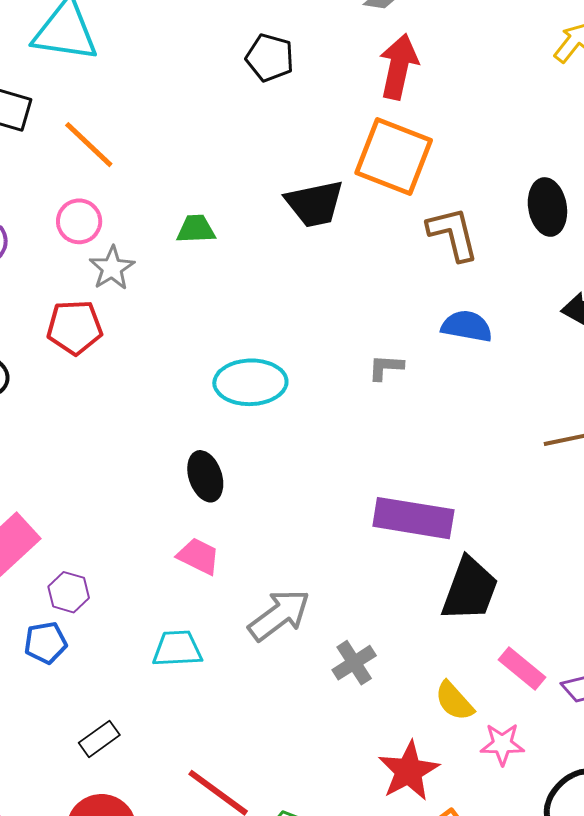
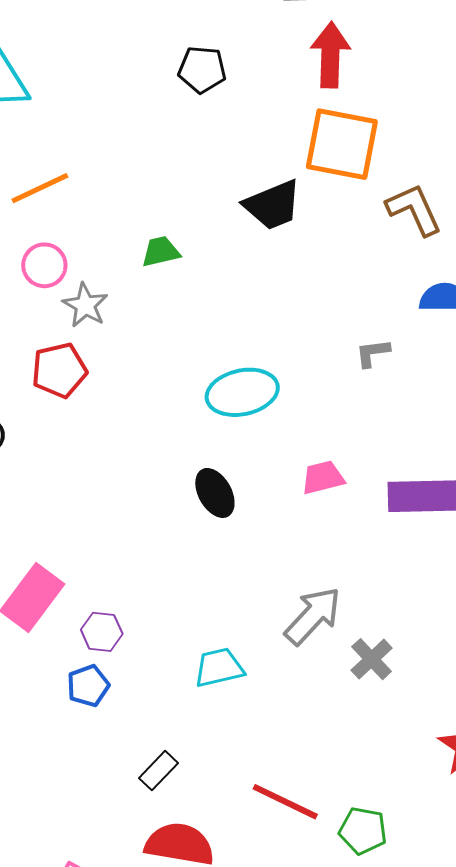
orange line: (89, 145) -> (40, 188), turned -58
pink trapezoid: (198, 556) -> (323, 478), moved, turned -30
gray cross: (354, 663) -> (372, 659), moved

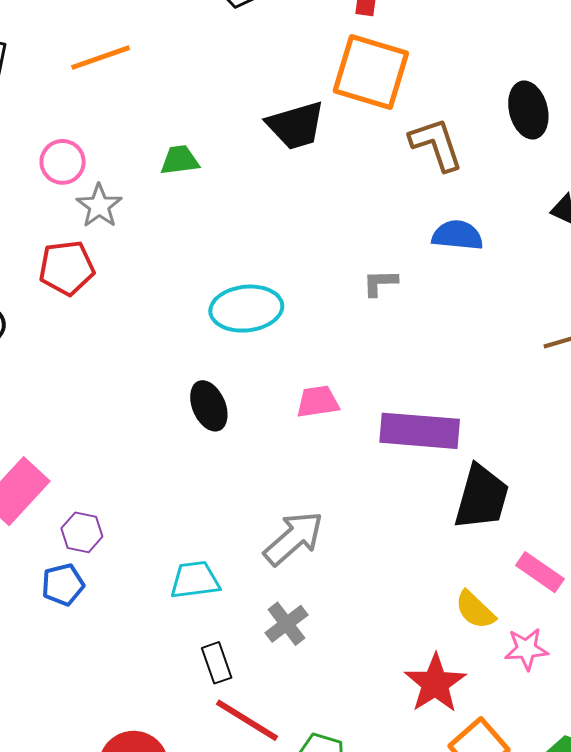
orange line: (40, 188) -> (101, 58), moved
gray cross: (372, 659) -> (287, 624), moved
black rectangle: (159, 771) -> (217, 663), moved, turned -69

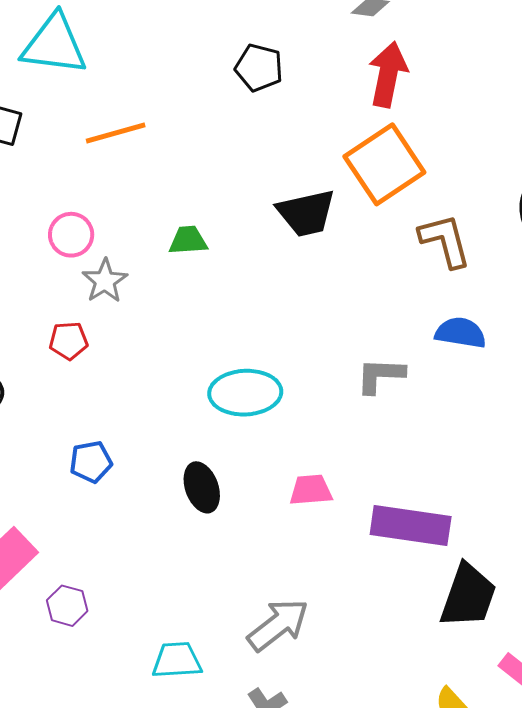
orange square: (371, 72) -> (384, 164), turned 36
red pentagon: (67, 268) -> (69, 341), size x0.7
gray L-shape: (380, 283) -> (380, 375), size x1.4
blue pentagon: (63, 585) -> (91, 462), moved

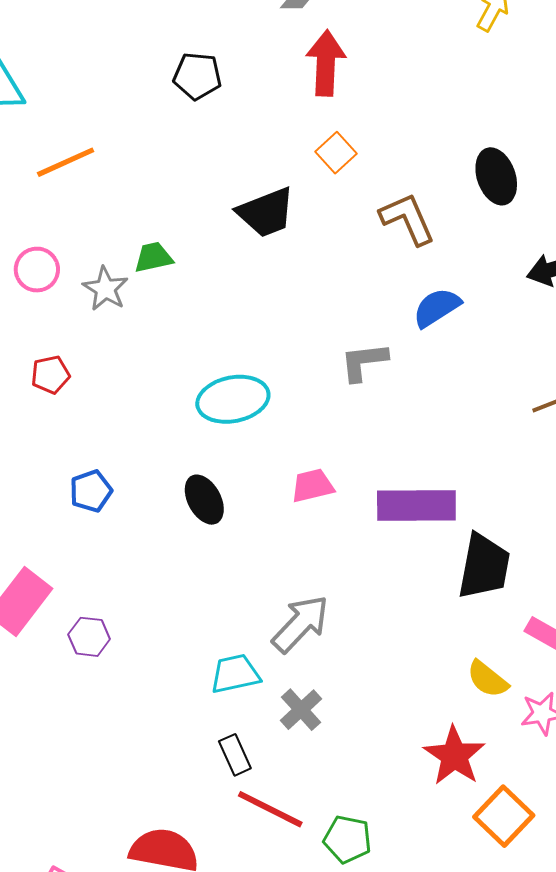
orange square: (384, 164) -> (336, 153), size x0.5
gray star: (105, 281) -> (105, 289), moved
blue semicircle: (461, 333) -> (437, 308), turned -33
cyan trapezoid: (177, 660) -> (235, 674), moved

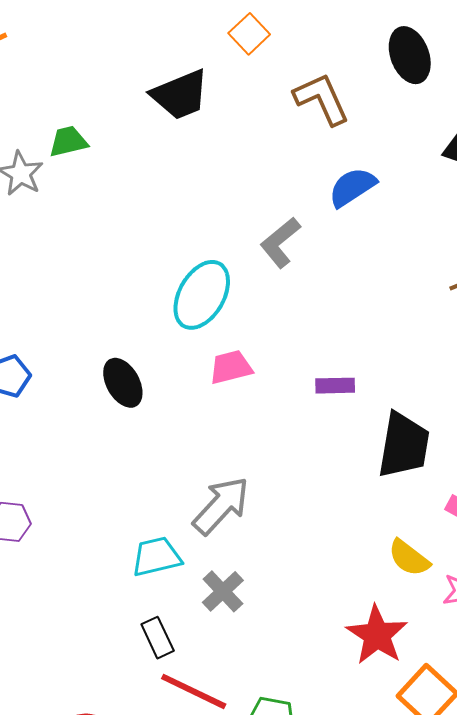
gray L-shape: (364, 362) -> (280, 243), turned -32
cyan ellipse: (233, 399) -> (202, 295), moved, turned -48
purple rectangle: (416, 506) -> (335, 386), size x0.5

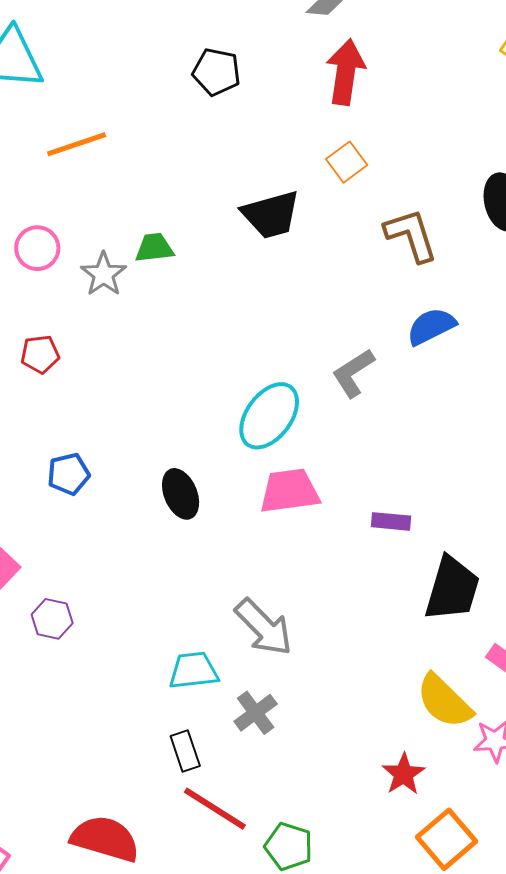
pink trapezoid: (231, 367) -> (290, 491), size x1.4
gray arrow: (221, 506) -> (264, 627), turned 86
yellow semicircle: (409, 558) -> (444, 701), size x1.4
red star: (377, 635) -> (403, 774), size x0.7

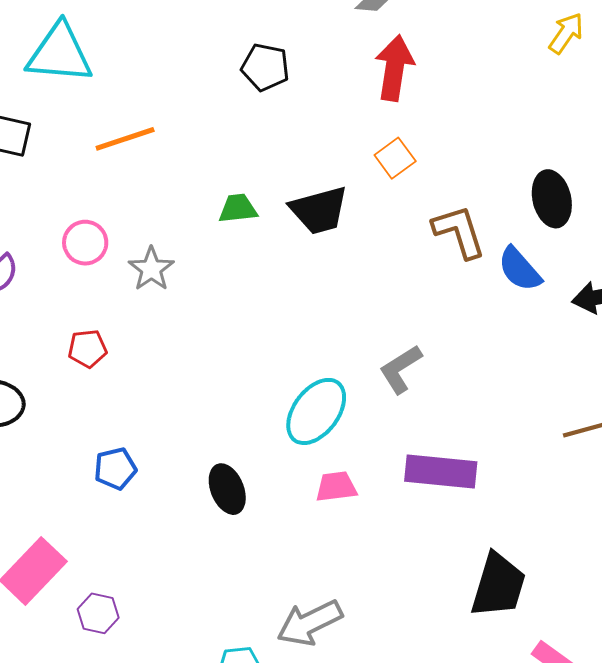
green trapezoid: (154, 248) -> (238, 208), moved
blue semicircle: (431, 326) -> (520, 269), moved, turned -105
pink trapezoid: (290, 491) -> (336, 487), size x0.7
purple rectangle: (391, 521) -> (441, 472), moved, size x1.8
gray arrow: (264, 627) -> (310, 623), turned 108

